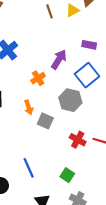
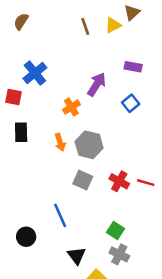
blue square: (87, 75) -> (131, 103), size x0.6
gray hexagon: (70, 100) -> (89, 145), moved
gray square: (45, 121) -> (83, 180), moved
green square: (67, 175) -> (116, 230), moved

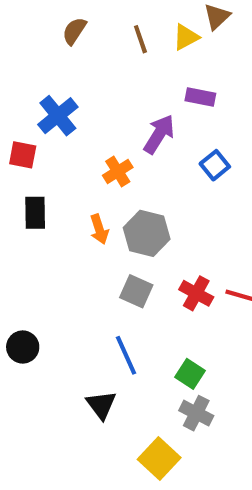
brown semicircle: (21, 21) -> (74, 31), moved
purple rectangle: (133, 67) -> (200, 97), moved
blue line: (60, 215) -> (126, 355), moved
black circle: (26, 237) -> (23, 347), moved
black triangle: (76, 256) -> (101, 405), moved

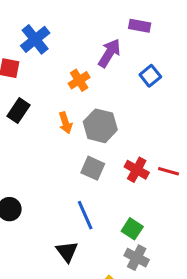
black rectangle: (35, 213) -> (18, 111), turned 35

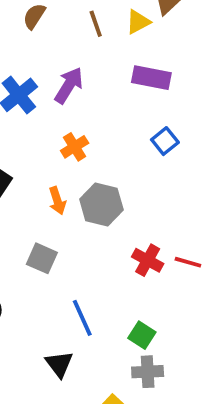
purple rectangle: (140, 26) -> (151, 78), size x1.4
purple arrow: (109, 53) -> (69, 85), moved
gray square: (93, 168) -> (42, 258), moved
gray cross: (137, 258) -> (148, 372), turned -30

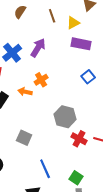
yellow triangle: (138, 22) -> (73, 23), moved
orange arrow: (57, 201) -> (25, 92), moved, turned 120
gray hexagon: (101, 204) -> (65, 117), moved

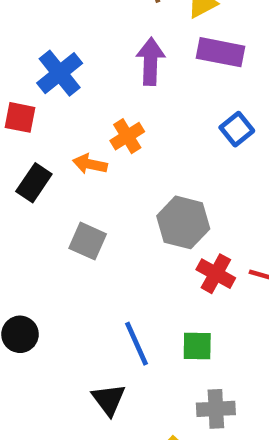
purple arrow: (38, 48) -> (151, 61), moved, turned -30
gray square: (24, 138) -> (88, 241), moved
green square: (76, 178) -> (197, 346), moved, turned -32

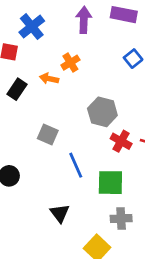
gray square: (88, 241) -> (48, 135), moved
blue line: (137, 344) -> (76, 165), moved
green square: (197, 346) -> (110, 183), size x1.5

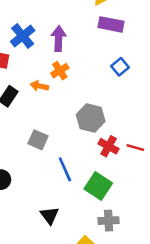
purple arrow: (84, 20) -> (59, 39), moved
green square: (110, 183) -> (98, 186), turned 32

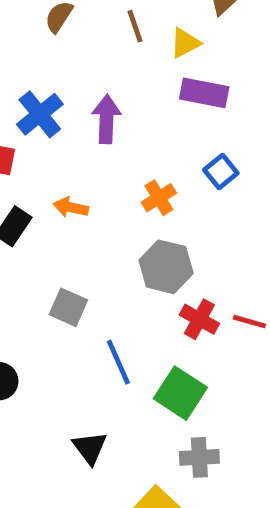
orange cross: (60, 71) -> (159, 198), moved

